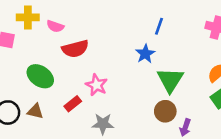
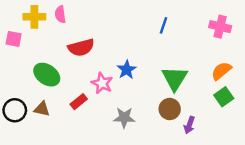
pink semicircle: (55, 26) -> (60, 14), moved, turned 63
blue star: (145, 54) -> (127, 70), moved
gray star: (103, 124) -> (124, 118), moved

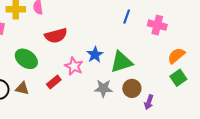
pink cross: (220, 27) -> (157, 25), moved
green triangle: (175, 78) -> (121, 62), moved, turned 40
gray star: (124, 118) -> (103, 88), moved

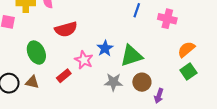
green ellipse: (26, 59) -> (36, 53), turned 30

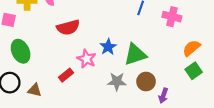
green ellipse: (36, 53) -> (21, 51), moved
brown triangle: (32, 82) -> (35, 90), moved

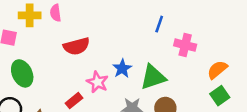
pink cross: (172, 17) -> (185, 45), moved

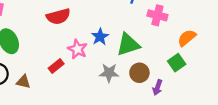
green square: (220, 96) -> (177, 63), moved

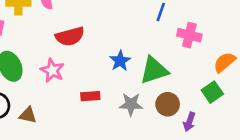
pink star: (77, 49) -> (52, 70), moved
red rectangle: (56, 66) -> (90, 96), moved, turned 35

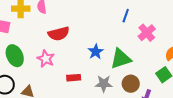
pink cross: (189, 35) -> (147, 33), turned 36

